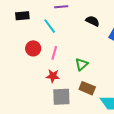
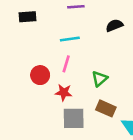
black semicircle: (93, 21) -> (114, 25), turned -48
cyan line: (50, 26) -> (70, 39), moved, turned -63
red circle: (33, 48) -> (40, 75), moved

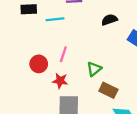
cyan line: (70, 39) -> (55, 19), moved
brown rectangle: (106, 108) -> (108, 90), moved

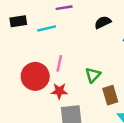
red circle: (39, 64) -> (35, 76), size x1.5
brown rectangle: (108, 90) -> (110, 95), turned 54

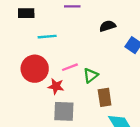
cyan line: (47, 28) -> (47, 37), moved
pink line: (59, 63) -> (70, 67), moved, turned 49

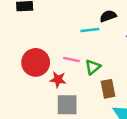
cyan line: (47, 37) -> (90, 30), moved
pink line: (70, 67) -> (71, 59), turned 35

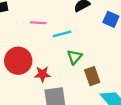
cyan line: (90, 30) -> (62, 34), moved
pink line: (71, 59) -> (38, 23), moved

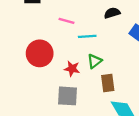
red star: (42, 74) -> (72, 69), moved

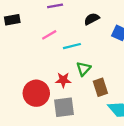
pink line: (66, 21) -> (49, 35), turned -35
red circle: (40, 53) -> (36, 93), moved

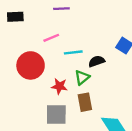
black semicircle: (92, 19) -> (97, 61), moved
brown rectangle: (100, 87) -> (85, 102), moved
red circle: (36, 93) -> (31, 65), moved

